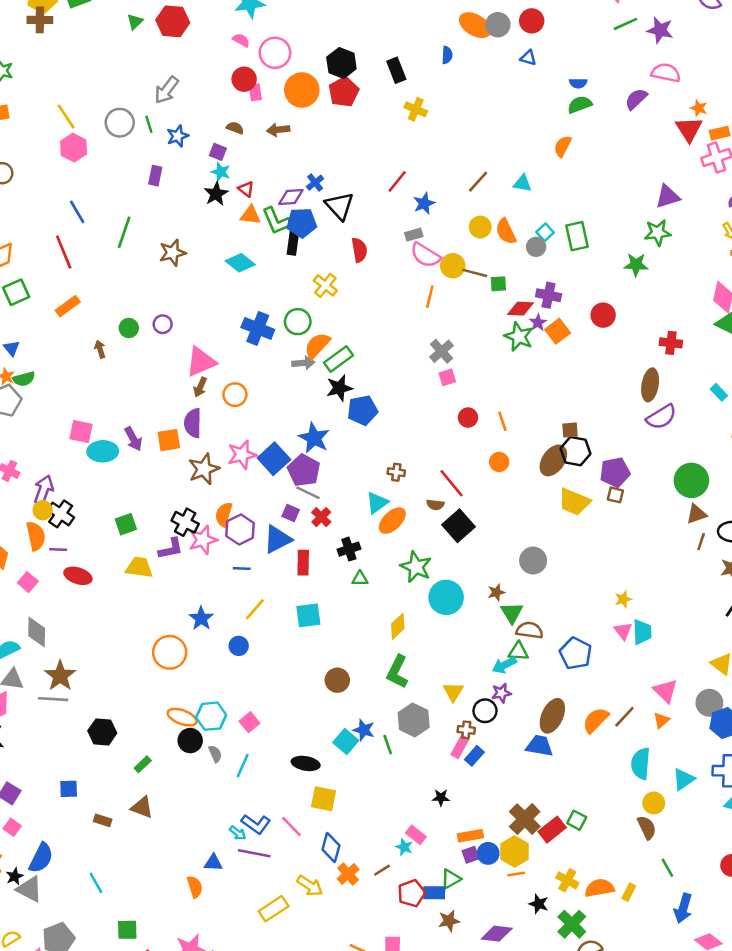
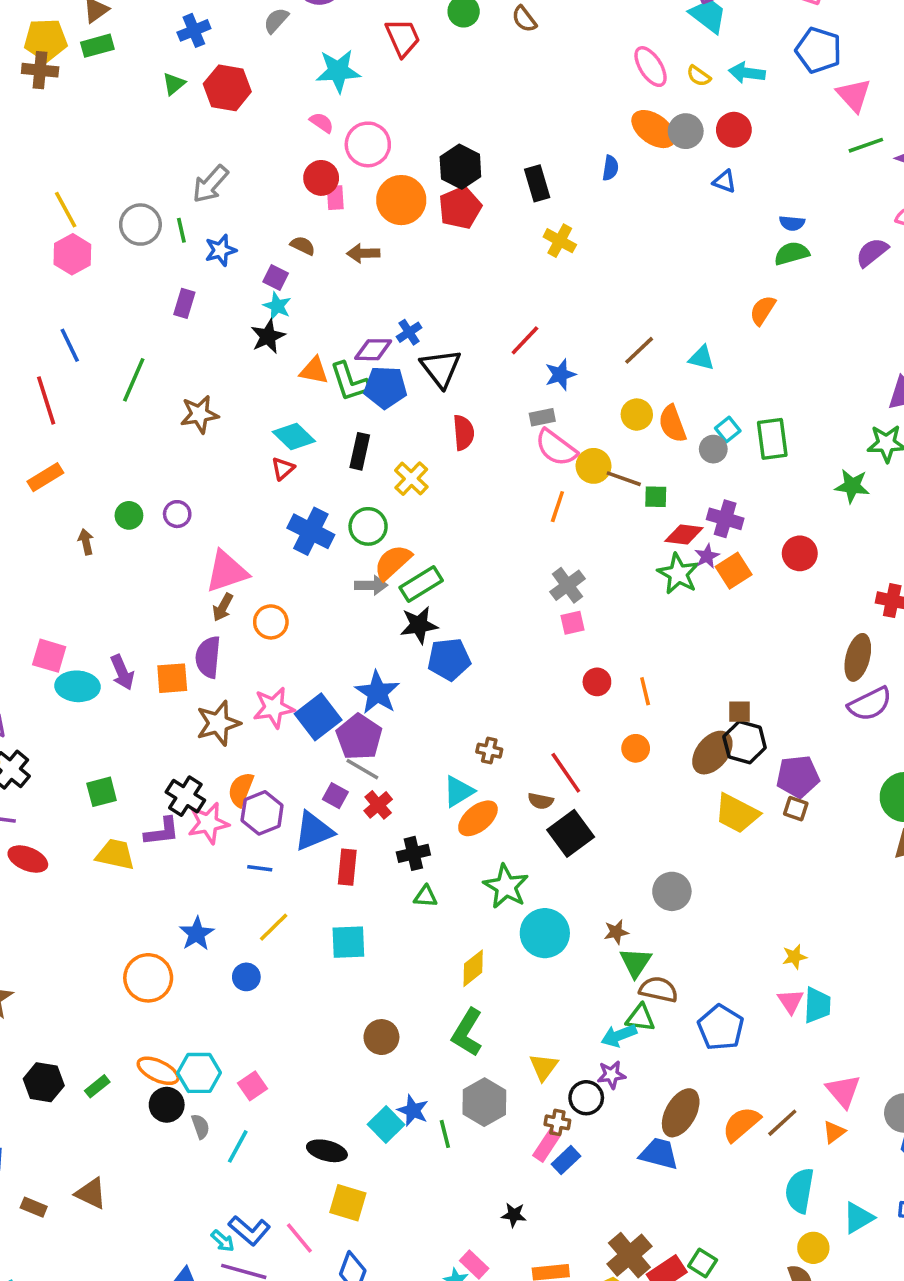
red triangle: (246, 189) -> (283, 469), moved, turned 36
black rectangle: (293, 242) -> (360, 451), moved
green rectangle: (143, 764) -> (97, 1086), moved

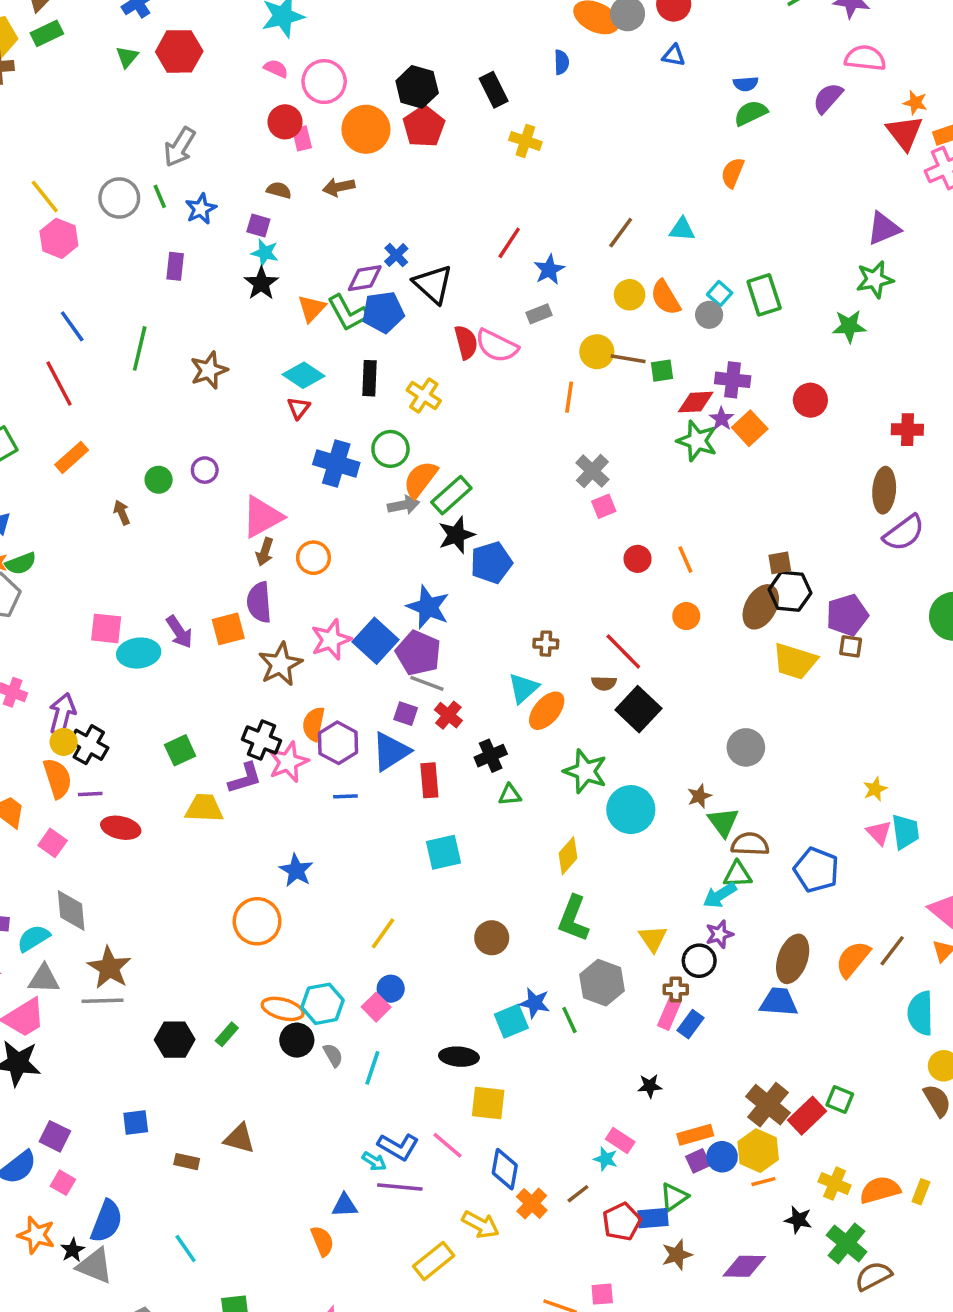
orange triangle: (314, 371) -> (312, 308), turned -48
pink semicircle: (556, 448) -> (497, 346), moved
yellow line: (274, 927) -> (383, 933), moved
blue circle: (246, 977) -> (391, 989), moved
cyan square: (386, 1125) -> (511, 1021), turned 32

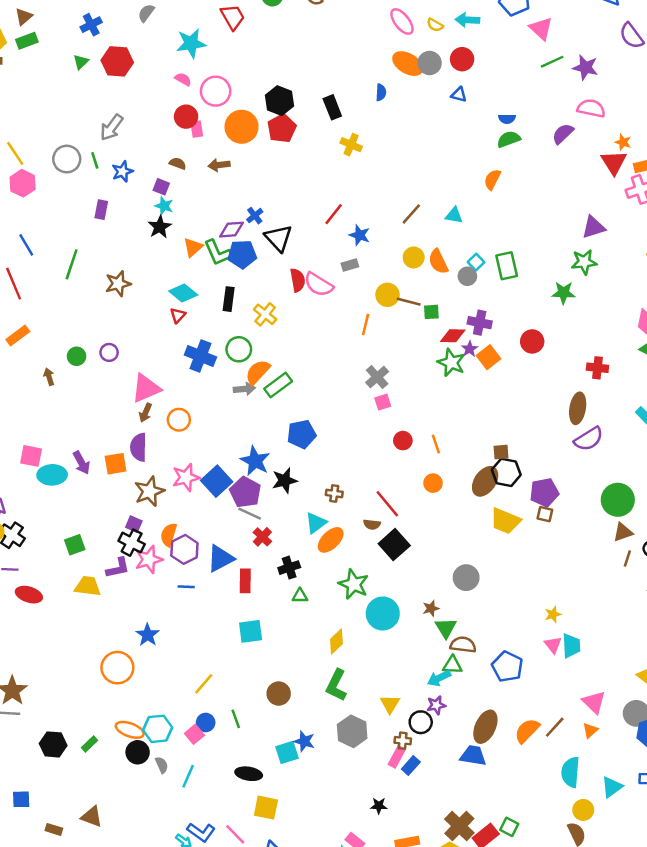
blue star: (549, 270) -> (360, 235), turned -30
black star: (456, 535) -> (285, 480), moved
purple square: (406, 714) -> (134, 524), moved
green line: (569, 1020) -> (236, 719), moved

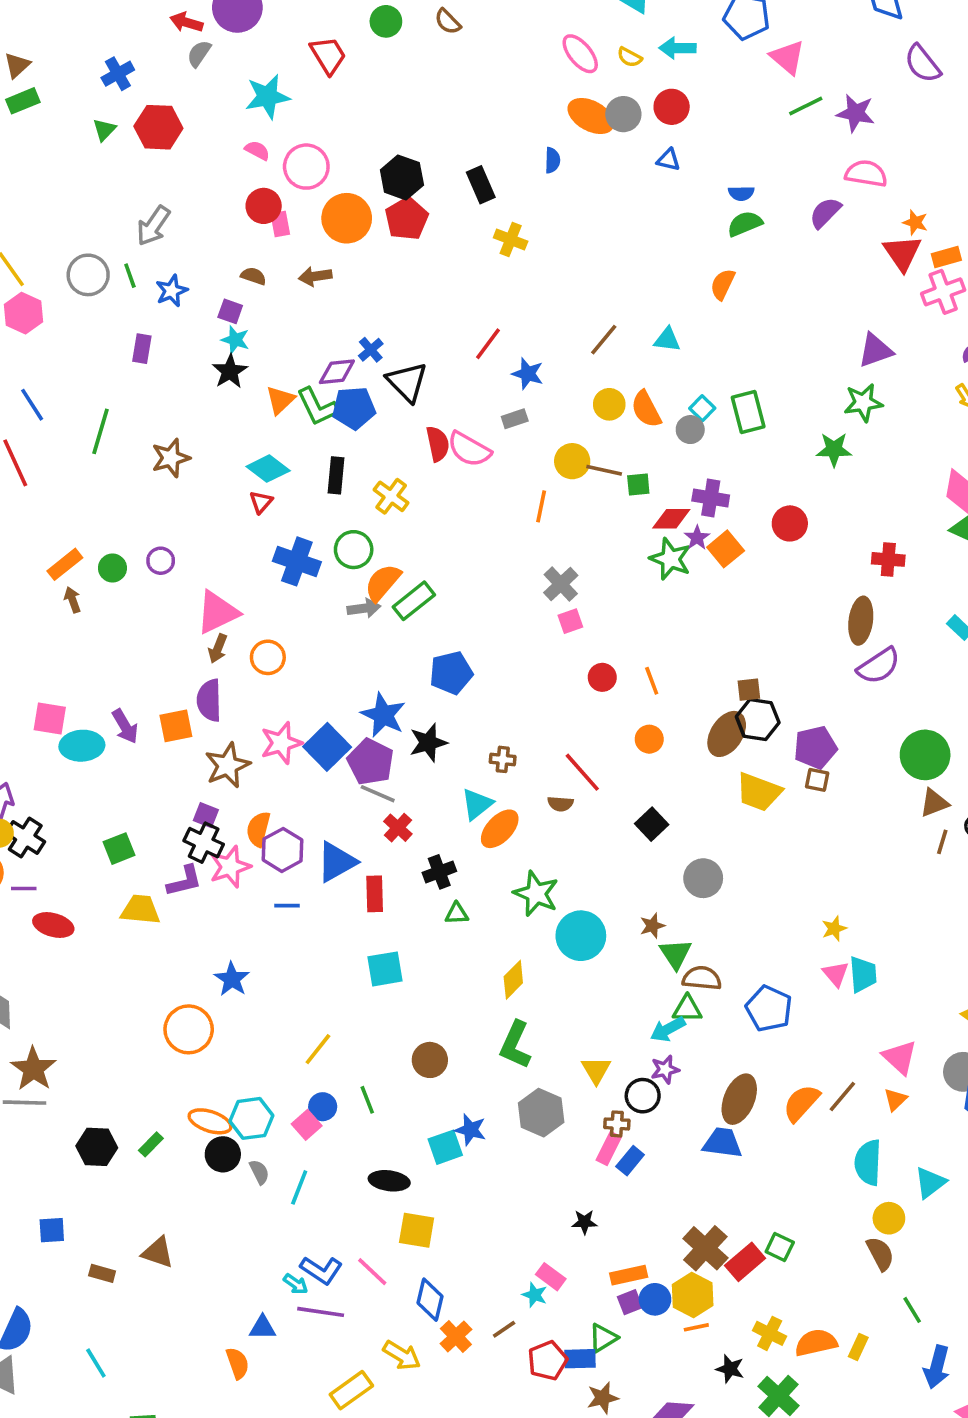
orange rectangle: (18, 335) -> (65, 564), moved
black square: (394, 545) -> (652, 824), moved, size x0.7

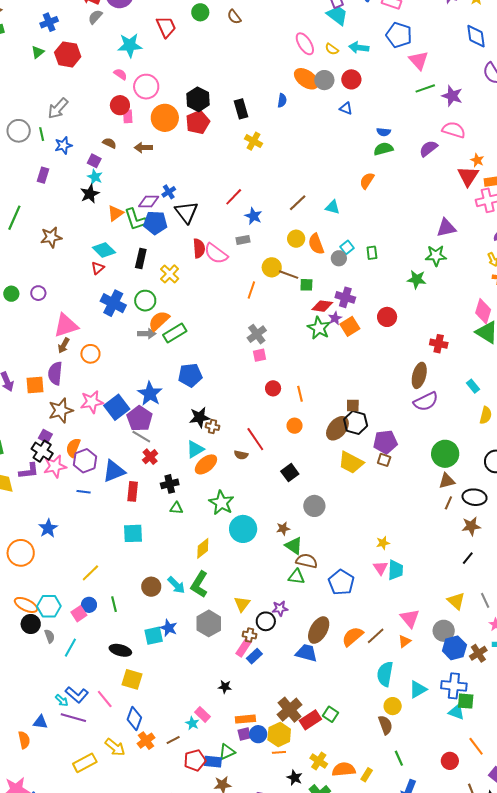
green rectangle: (748, 412) -> (372, 253), size x0.6
black star: (428, 743) -> (200, 417), moved
green triangle: (676, 954) -> (294, 546), turned -30
cyan arrow: (668, 1029) -> (176, 585), moved, turned -114

